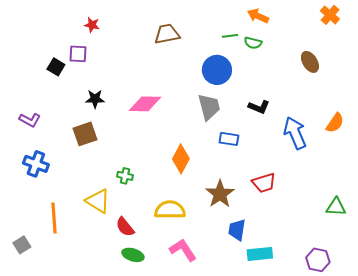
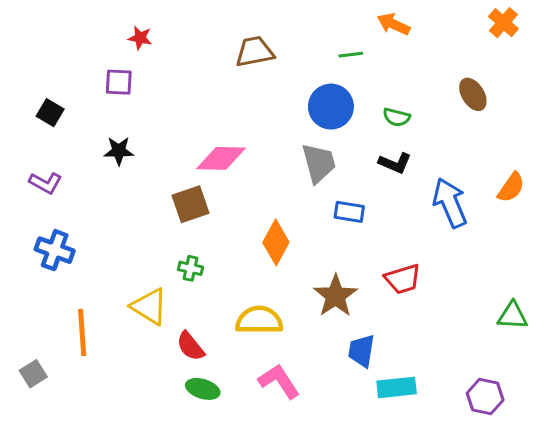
green semicircle: (253, 43) -> (397, 117), moved
black square: (56, 67) -> (50, 113), moved
black star: (95, 99) -> (119, 151), moved
brown square: (85, 134) -> (190, 204), moved

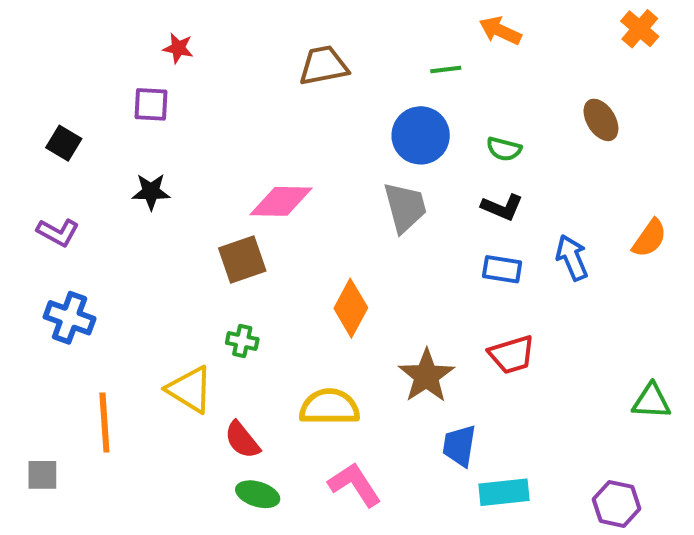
blue arrow: (450, 203) -> (572, 258), size x0.7
blue rectangle: (349, 212) -> (502, 269), moved
gray square: (33, 374) -> (42, 475), turned 32

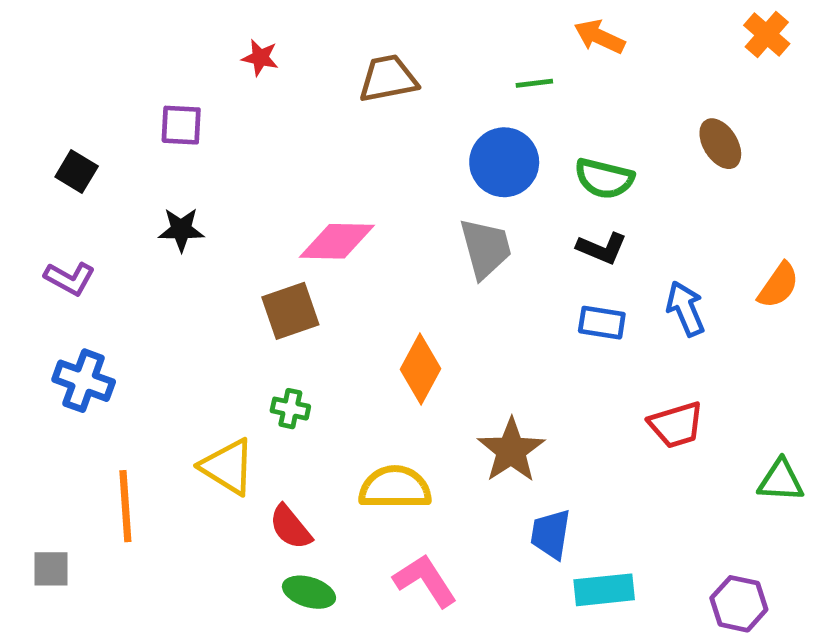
red star: (178, 48) -> (260, 58), moved
green semicircle: (504, 149) -> (604, 179), size x1.4
red trapezoid: (512, 355) -> (676, 425), moved

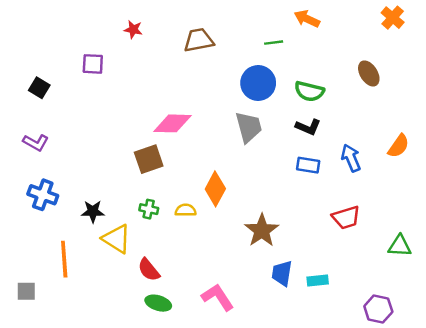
black star: (181, 230) -> (93, 211), moved
yellow semicircle: (395, 488) -> (186, 210), moved, size x0.6
cyan rectangle: (604, 590) -> (318, 280), moved, size x0.7

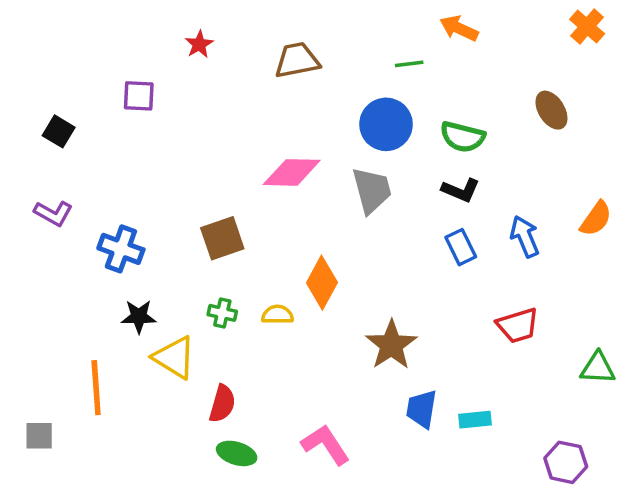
red star: (133, 29) -> (199, 44), turned 30
pink diamond: (172, 123) -> (292, 172), moved
blue rectangle: (308, 165) -> (461, 247), turned 55
blue cross: (43, 195) -> (121, 249), moved
red semicircle: (149, 270) -> (222, 404), turned -125

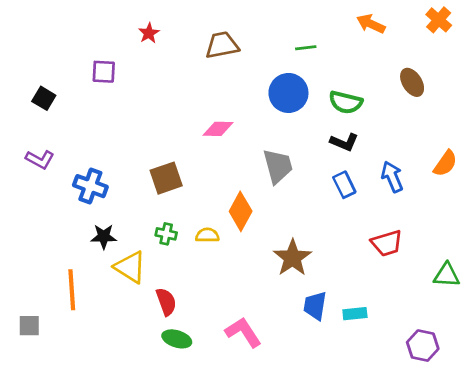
orange arrow: (459, 28) -> (371, 24), moved
pink diamond: (292, 172) -> (218, 129), size x0.7
gray trapezoid: (372, 190) -> (278, 166), moved
red semicircle: (222, 404) -> (166, 302), turned -36

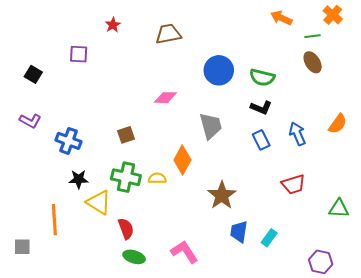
green line: (306, 48) -> (313, 36), moved
brown square: (166, 178) -> (126, 135), size x0.7
green cross: (166, 234) -> (126, 177), size x1.8
cyan rectangle: (355, 314) -> (269, 238), turned -48

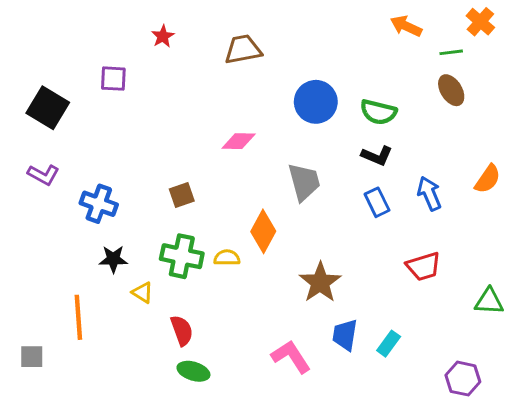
black square: (33, 74) -> (48, 108), size x1.6
yellow triangle: (99, 202) -> (142, 293), size x0.6
pink L-shape: (184, 252) -> (291, 357), moved

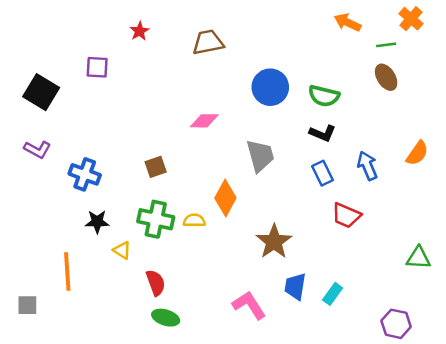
red trapezoid: (424, 266) -> (346, 215), moved, turned 40

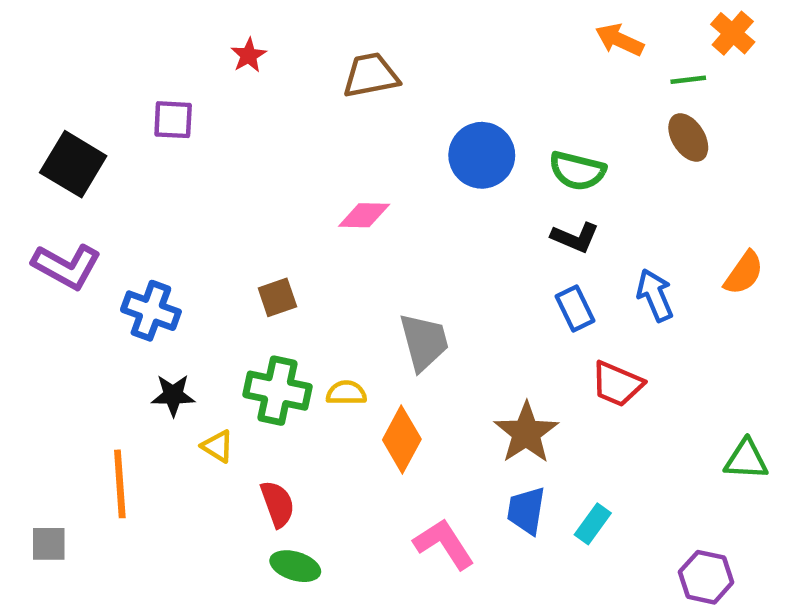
purple L-shape: (37, 149) -> (67, 266), size x1.4
gray trapezoid: (260, 156) -> (424, 342), moved
orange diamond: (225, 198) -> (402, 440), moved
brown star: (274, 242) -> (526, 433), moved

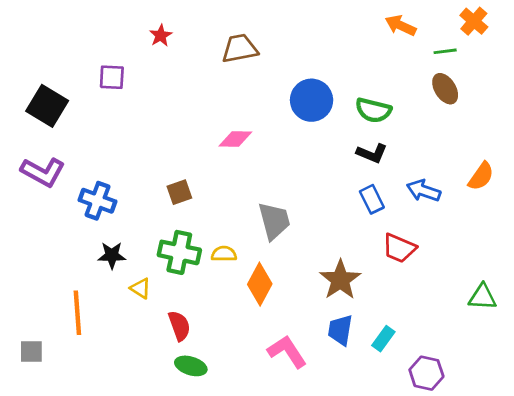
blue arrow: (655, 295) -> (424, 191), turned -48
purple hexagon: (706, 577) -> (426, 373), moved

